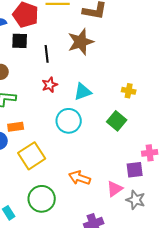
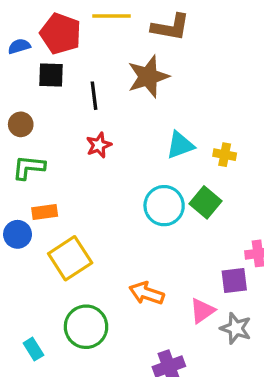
cyan triangle: (83, 92) -> (180, 145), moved
cyan circle: (69, 121) -> (164, 206), moved

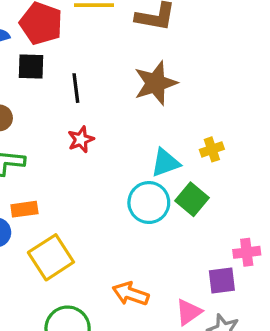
brown star: (148, 77) -> (155, 83), moved
cyan triangle: (180, 145) -> (165, 163), moved
yellow cross: (225, 155) -> (212, 149), turned -30

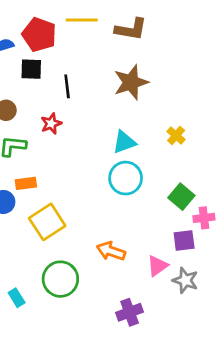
red star: (81, 139) -> (51, 124), moved
yellow cross: (212, 149) -> (176, 136), turned -30
cyan triangle: (165, 163) -> (124, 142), moved
green square: (192, 199) -> (181, 197), moved

